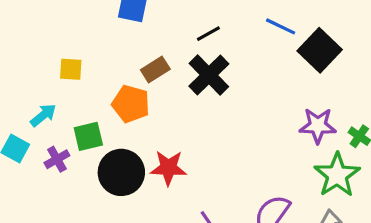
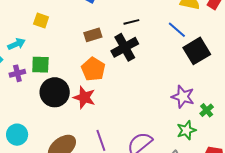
orange pentagon: (131, 104) -> (93, 69), moved
green star: (337, 175) -> (186, 130), size x0.7

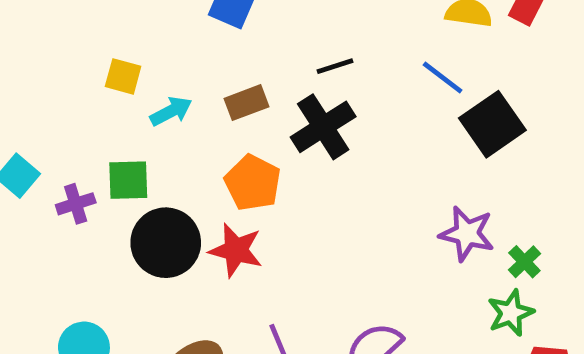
cyan arrow: (16, 44) -> (171, 111), moved
green star: (186, 130) -> (511, 313), moved

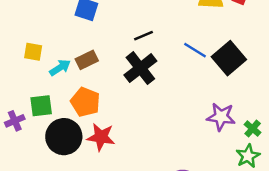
blue line: (443, 78) -> (195, 50), moved
brown rectangle: (247, 103) -> (87, 60), moved
orange pentagon: (253, 183) -> (85, 102), moved

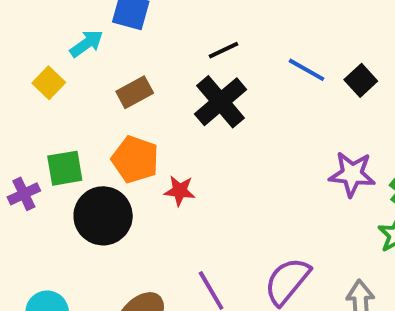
yellow square: (33, 52) -> (49, 83), turned 36
black square: (229, 58) -> (361, 80), size x0.6
cyan arrow: (60, 68) -> (86, 44), moved
red star: (101, 137) -> (180, 191), moved, size x0.7

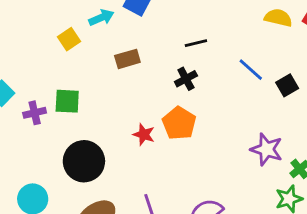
black cross: (221, 102) -> (186, 79), size x0.6
orange pentagon: (135, 159) -> (179, 123), moved
black circle: (103, 216) -> (84, 161), moved

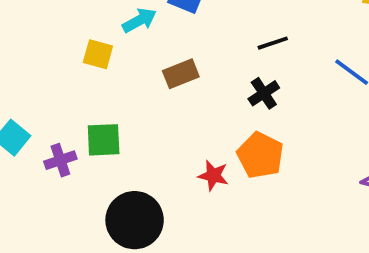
yellow square: (69, 39) -> (98, 54), turned -35

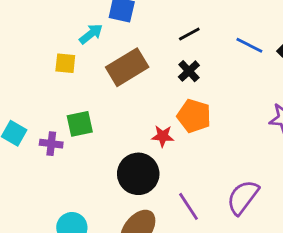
brown rectangle: (181, 74) -> (127, 67), size x1.6
purple cross: (60, 160) -> (51, 144), turned 35
black circle: (135, 220) -> (138, 174), moved

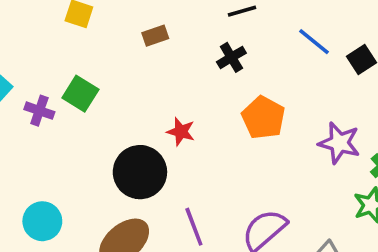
brown rectangle: (127, 67) -> (155, 36), size x0.5
orange pentagon: (194, 116) -> (263, 118), moved
green square: (80, 124) -> (80, 94), turned 32

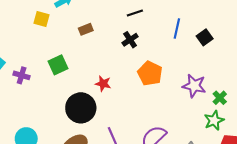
blue line: (314, 42) -> (177, 28), turned 66
green square: (80, 94) -> (58, 65), moved, turned 36

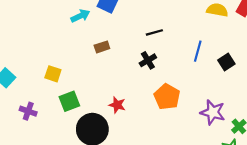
yellow square: (42, 19) -> (53, 74), moved
green square: (58, 65) -> (69, 101), moved
purple cross: (22, 75) -> (28, 111), moved

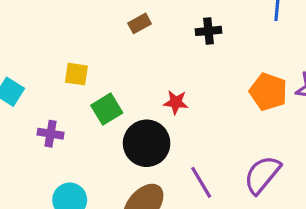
black cross: (148, 60) -> (208, 31), turned 35
orange pentagon: (167, 97) -> (268, 92), moved

